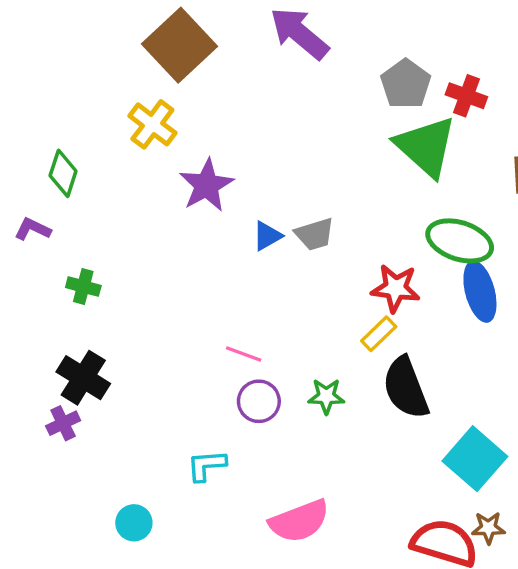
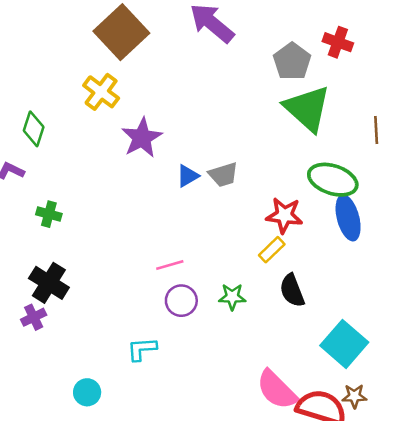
red cross: (466, 96) -> (338, 42), moved
pink line: (244, 354) -> (170, 265), turned -36
black semicircle: (406, 388) -> (292, 290), size x0.7
pink semicircle: (299, 521) -> (277, 390), moved, turned 66

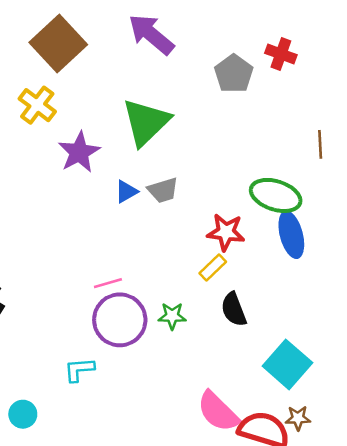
green triangle: (307, 108) -> (146, 122), moved, turned 34
purple circle: (181, 301) -> (120, 320), size x1.6

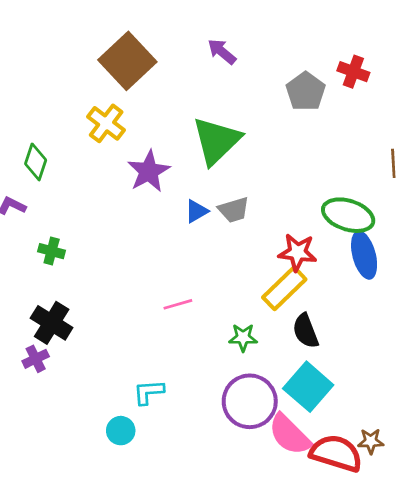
purple arrow: (151, 34) -> (222, 52), size x0.6
yellow rectangle: (213, 267) -> (284, 288), size x1.6
purple circle: (120, 320) -> (250, 401), moved
cyan square: (287, 364) -> (308, 387), moved
cyan circle: (23, 414) -> (121, 431), moved

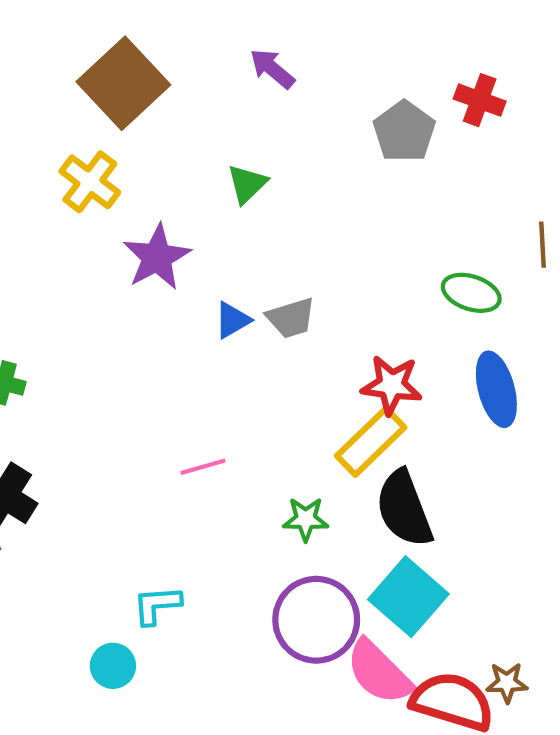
green triangle: (216, 141) -> (247, 184), moved, size x0.5
green ellipse: (348, 215) -> (471, 293), moved, size x0.7
black semicircle: (306, 331) -> (404, 509), size x1.4

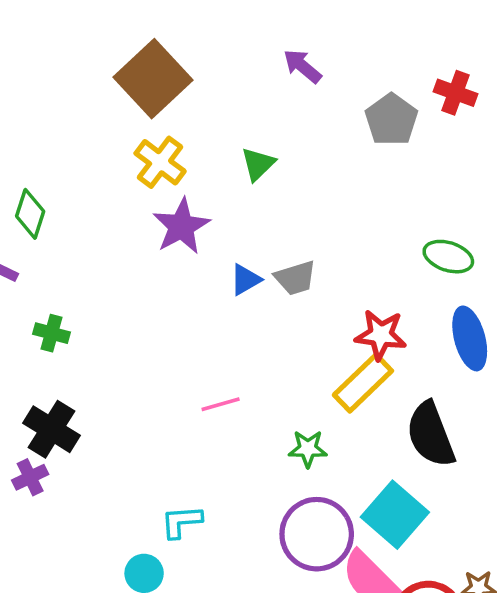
purple arrow: (272, 69) -> (302, 66), moved
yellow cross: (90, 182) -> (160, 162), moved
black semicircle: (404, 509) -> (431, 435), moved

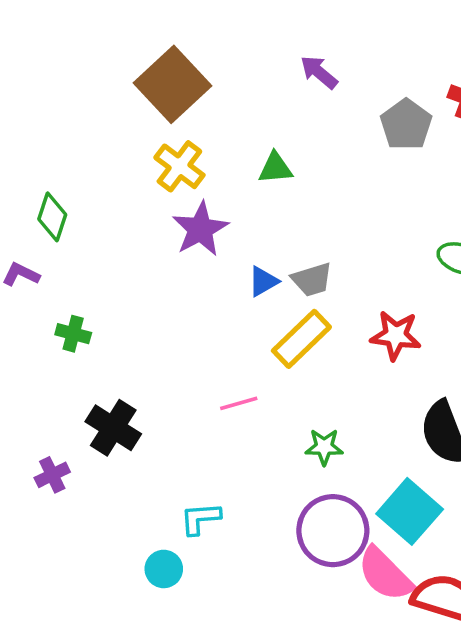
green triangle: (258, 164) -> (275, 168), turned 39
yellow rectangle: (363, 383) -> (301, 339), moved
black cross: (51, 429) -> (113, 428), moved

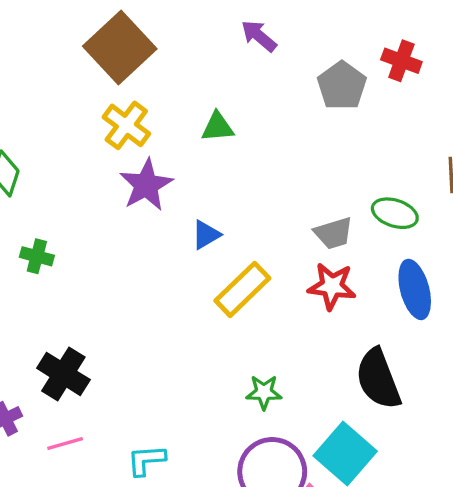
gray trapezoid: (312, 280) -> (334, 233), moved
green cross: (73, 334) -> (37, 256), moved
pink line: (239, 403) -> (65, 444), moved

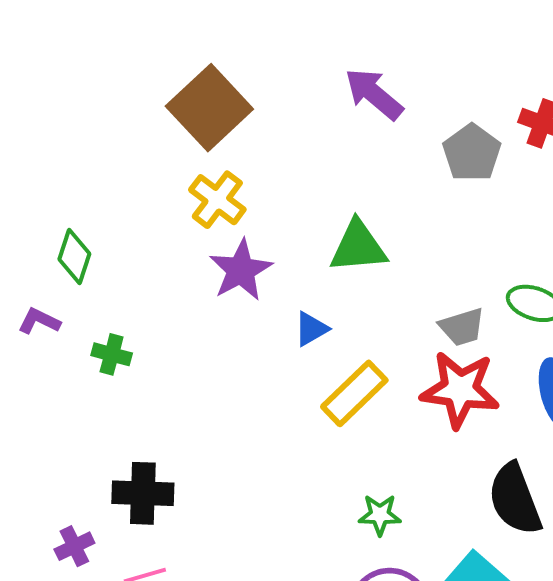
purple arrow: (259, 36) -> (374, 94), size x1.4
green triangle: (218, 127) -> (358, 247), moved, size x1.5
red star: (332, 286) -> (460, 390), size x1.4
black cross: (63, 374) -> (143, 493), turned -30

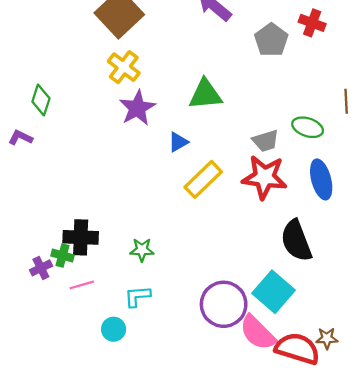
green cross: (112, 354) -> (62, 255), moved
green star: (380, 515) -> (142, 250), moved

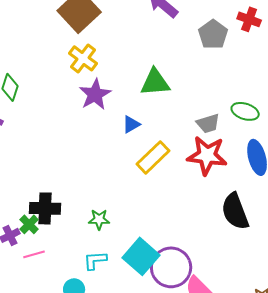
green cross: (62, 255) -> (29, 224), turned 30
pink line: (82, 285) -> (34, 254), moved
cyan square: (274, 292) -> (141, 256), moved

